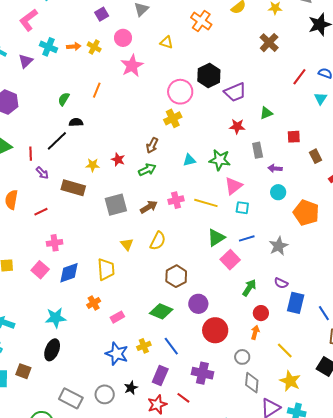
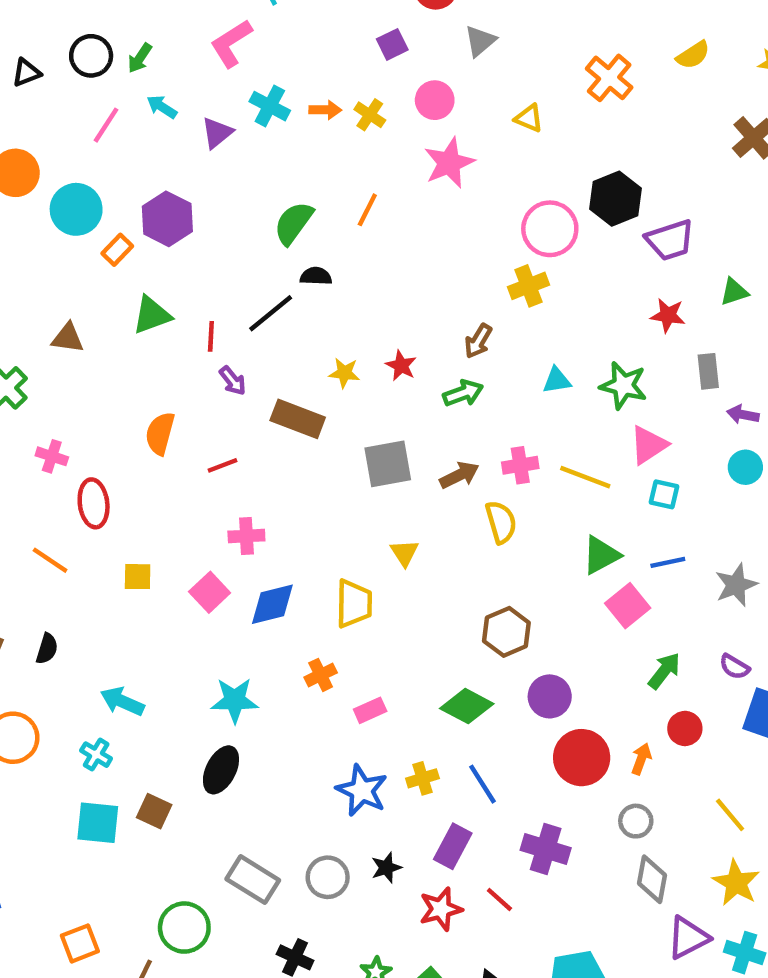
green semicircle: (64, 99) -> (293, 223), size x1.5
yellow semicircle: (158, 241) -> (501, 522), moved, turned -48
orange arrow: (255, 332) -> (641, 759), moved

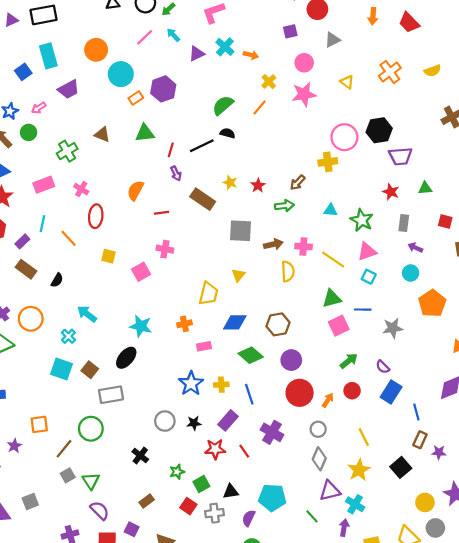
yellow cross: (370, 115) -> (269, 82), moved
blue diamond: (272, 604) -> (235, 322), moved
gray rectangle: (253, 880) -> (111, 395), moved, turned -55

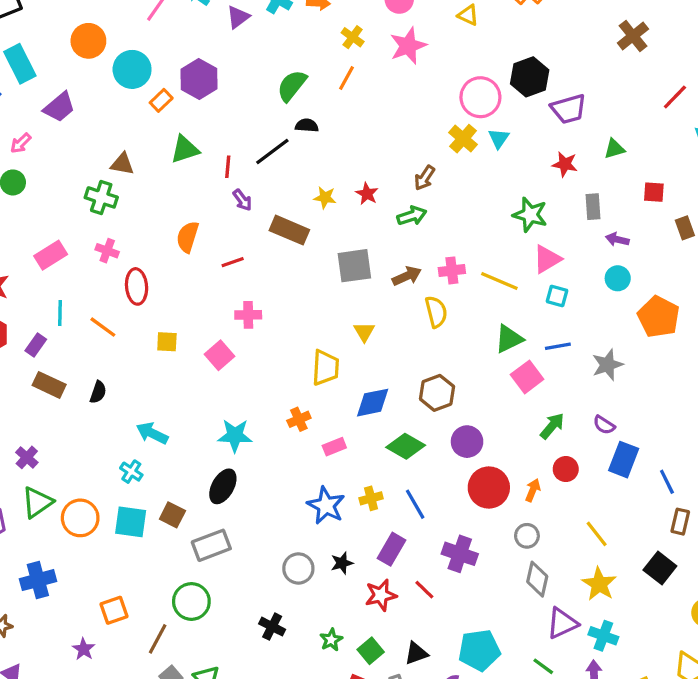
green cross: (67, 151) -> (101, 197), moved, turned -30
yellow cross: (328, 162) -> (463, 139), turned -30
cyan triangle: (331, 210) -> (499, 138), moved, turned -48
orange circle: (31, 319) -> (80, 518), moved

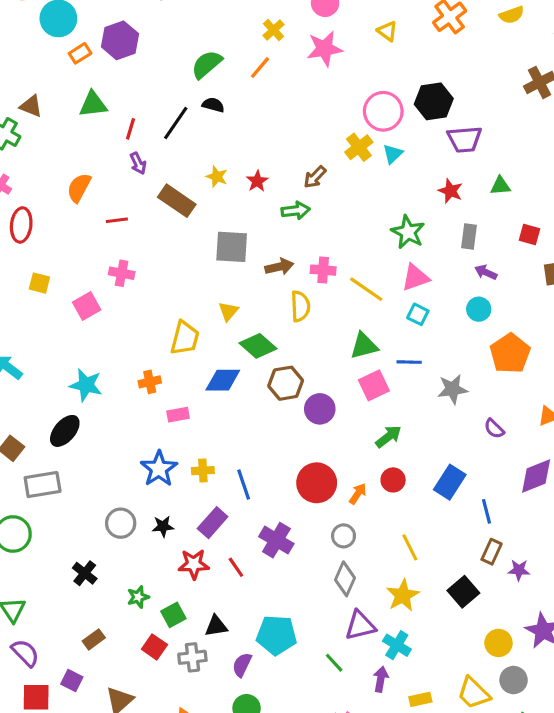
black line: (272, 151) -> (176, 123), turned -30
purple semicircle: (604, 425) -> (494, 429), moved
purple circle: (467, 442) -> (320, 409), moved
green diamond: (406, 446) -> (258, 346), moved

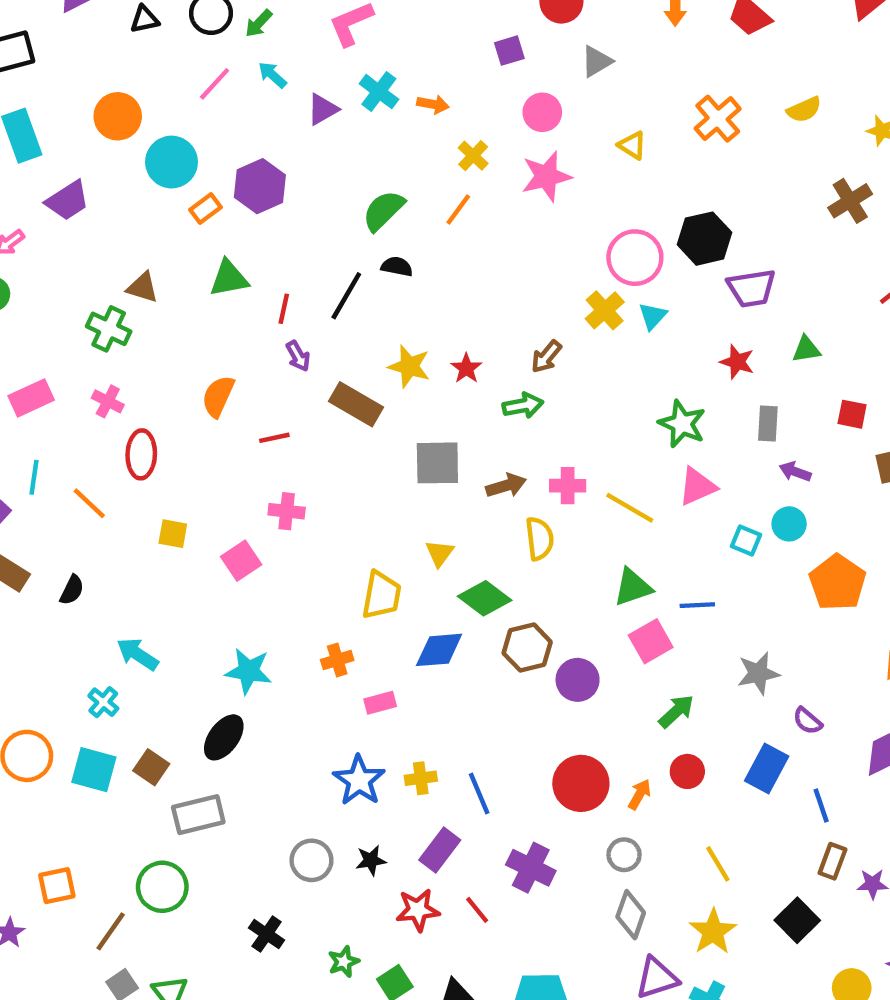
yellow star: (217, 177) -> (409, 366), size x1.4
cyan square: (418, 314) -> (746, 541), moved
gray star: (453, 389) -> (758, 673), moved
purple semicircle: (494, 429) -> (808, 721), moved

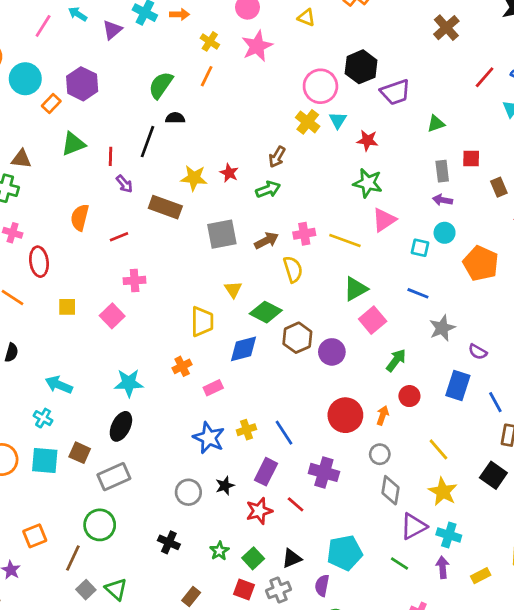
red star: (737, 362) -> (367, 140), moved
gray rectangle: (768, 423) -> (442, 171), moved
blue line: (697, 605) -> (418, 293), moved, turned 35

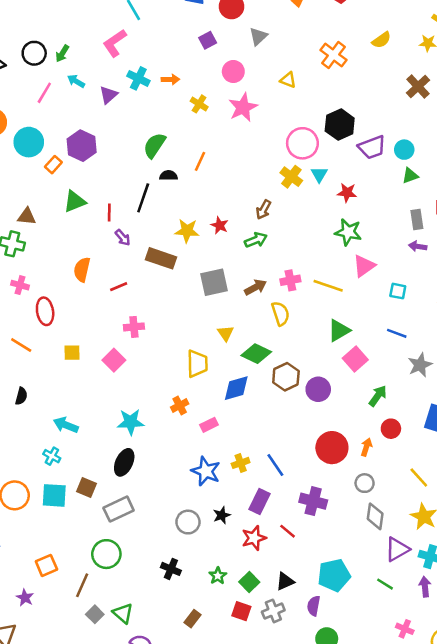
orange line: (207, 76) -> (200, 161), moved
cyan circle: (445, 233) -> (404, 150), moved

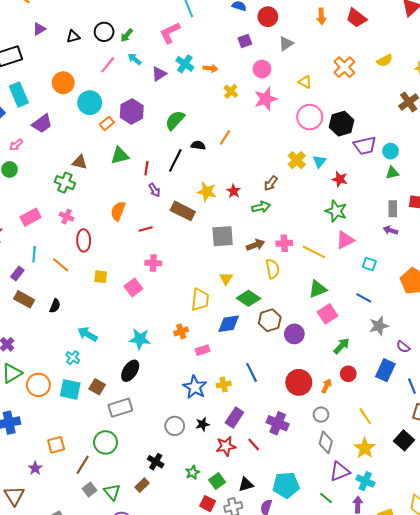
pink circle: (302, 143) -> (310, 117), moved
green semicircle: (154, 145) -> (175, 120), moved
blue line: (275, 465) -> (252, 372), moved
brown rectangle: (193, 619) -> (142, 485), moved

